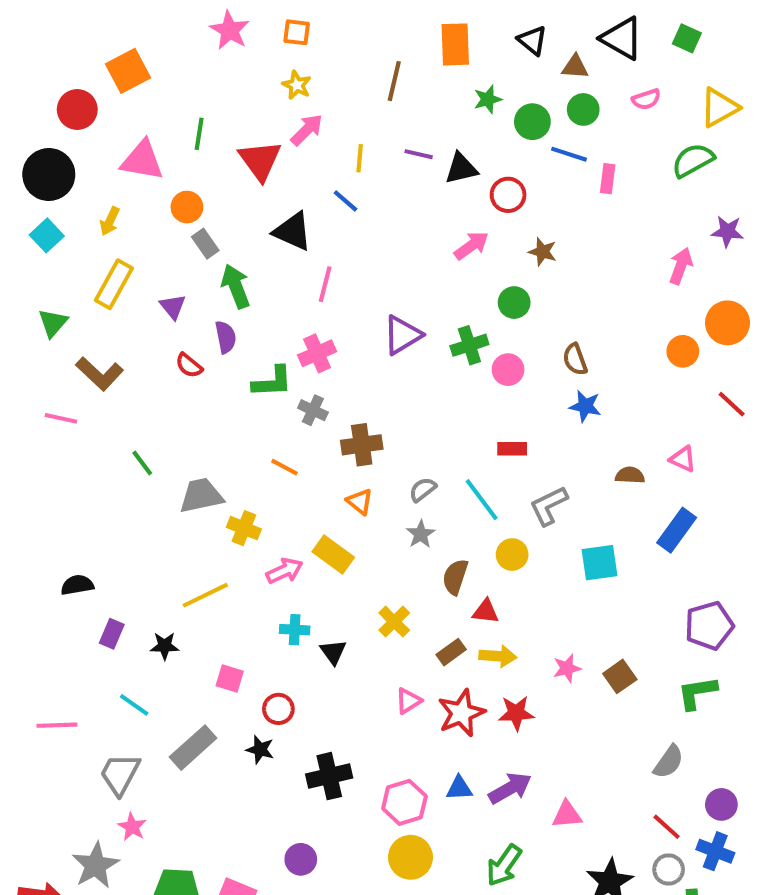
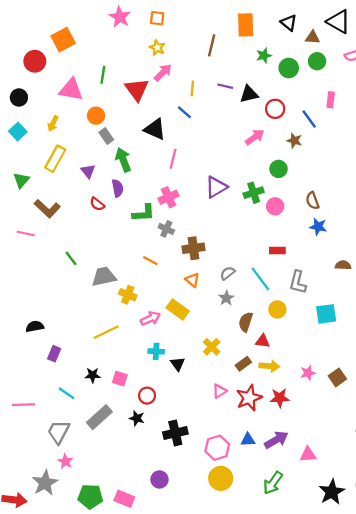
blue line: (569, 154) -> (309, 119), moved, turned 36
black circle: (49, 175) -> (19, 97), size x0.6
gray L-shape: (549, 506) -> (298, 282), turned -50
black star: (165, 646) -> (93, 375), moved

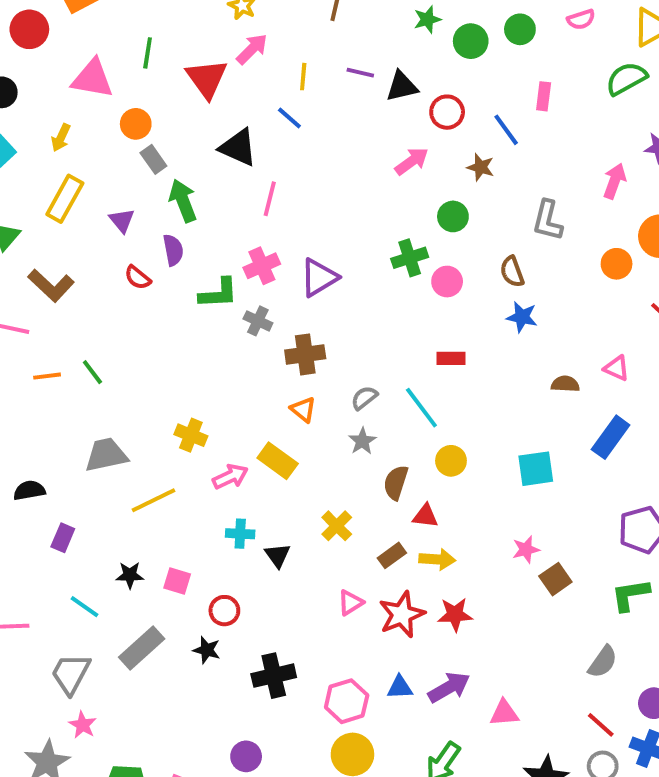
purple triangle: (216, 187) -> (319, 278), moved
orange line: (150, 261) -> (47, 376), moved, turned -35
gray trapezoid: (104, 277) -> (106, 455), moved
gray L-shape: (298, 282) -> (548, 220), moved
pink star: (308, 373) -> (526, 549), moved

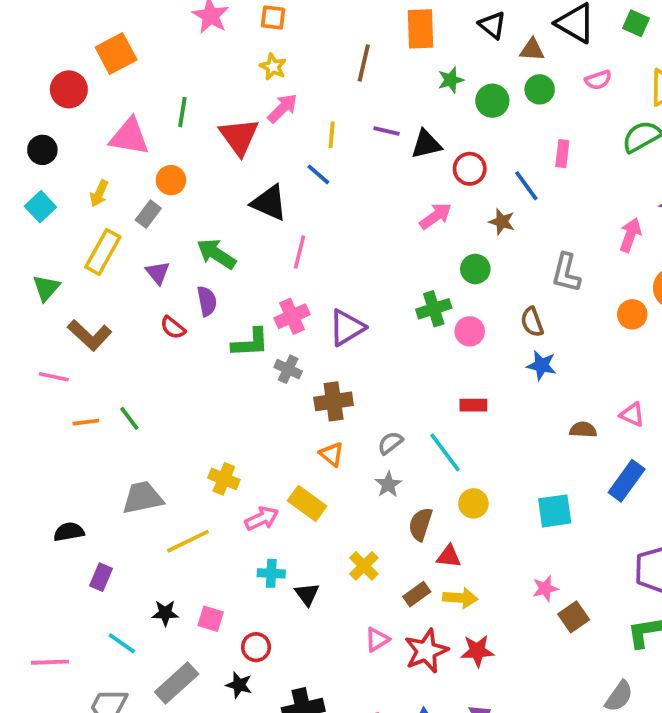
gray rectangle: (153, 159) -> (148, 214), moved, turned 72
green arrow: (183, 201) -> (216, 254), turned -36

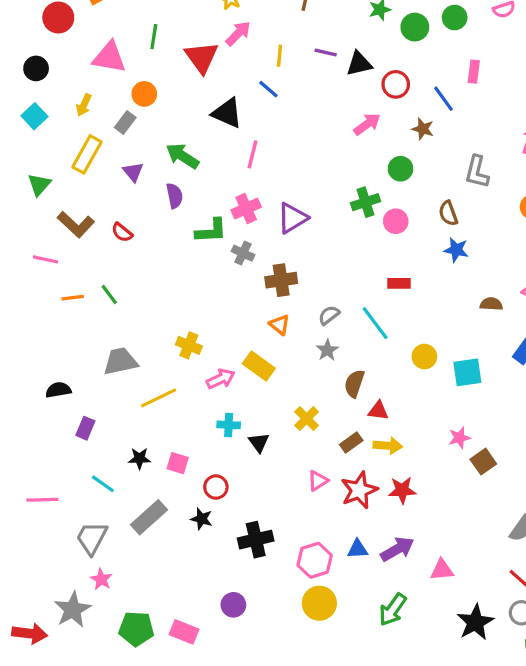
red semicircle: (173, 328) -> (122, 232), moved
yellow circle: (473, 503) -> (424, 357), moved

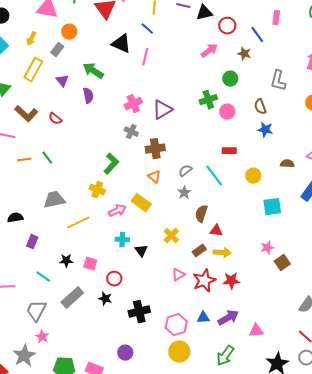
pink line: (252, 154) -> (145, 57), moved
green L-shape: (211, 231) -> (111, 164), moved, turned -45
yellow circle: (424, 357) -> (253, 176), moved

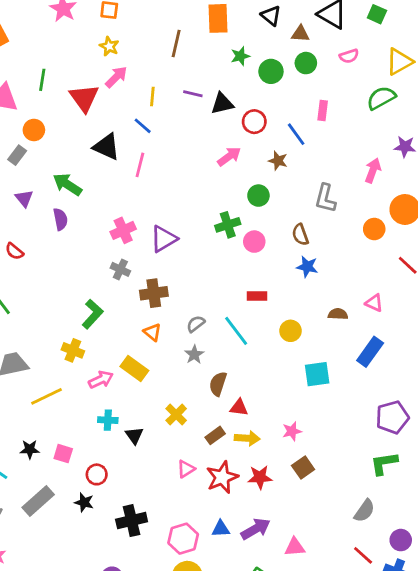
pink star: (267, 248) -> (292, 431), moved
brown square: (282, 263) -> (303, 468), moved

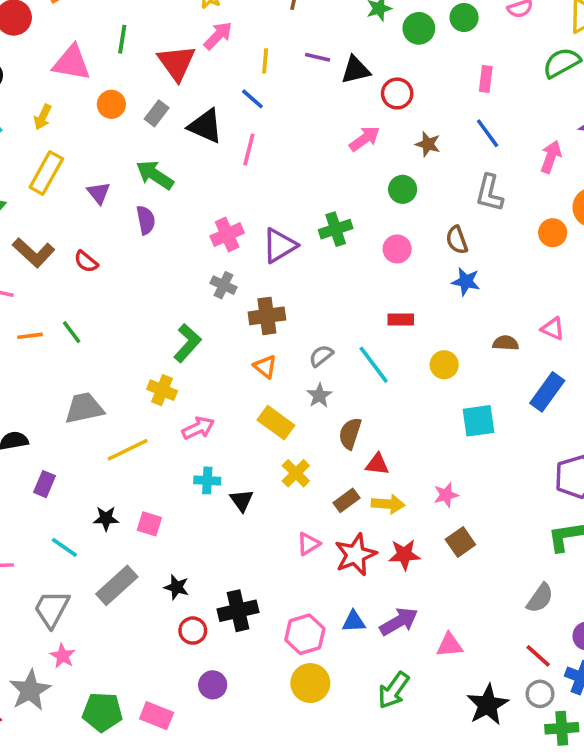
blue line: (296, 134) -> (488, 133), moved
gray rectangle: (17, 155) -> (157, 113), moved
green cross: (228, 225) -> (336, 229), moved
yellow rectangle: (134, 368) -> (276, 423), moved
red circle: (97, 474) -> (193, 631), moved

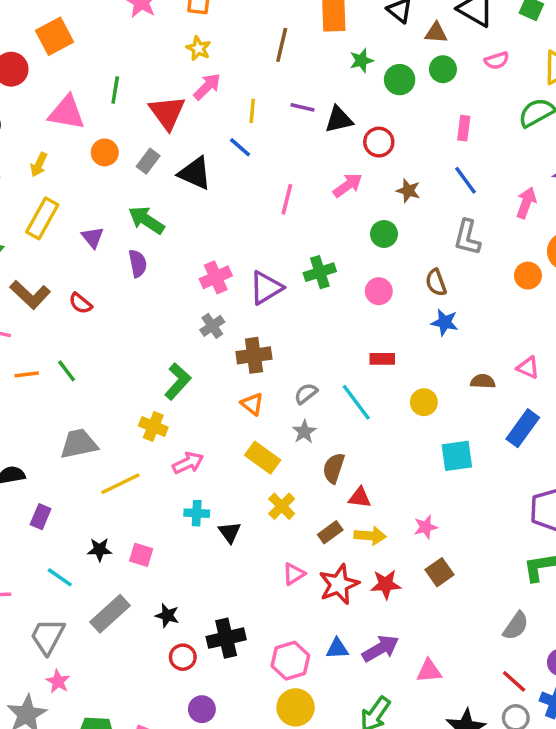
pink line: (249, 150) -> (287, 199), moved
gray cross: (224, 285) -> (212, 326), turned 30

